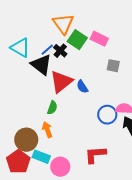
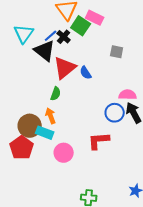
pink rectangle: (99, 39) -> (95, 18), moved
cyan triangle: (20, 48) -> (24, 34), turned 35
blue circle: (107, 115) -> (115, 113), moved
cyan rectangle: (41, 157) -> (45, 133), moved

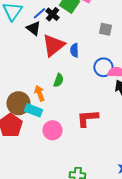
black triangle: (45, 51) -> (33, 28), size x0.7
blue semicircle: (86, 73) -> (74, 50), turned 32
green semicircle: (56, 94) -> (58, 80), moved
blue circle: (115, 113) -> (103, 67), moved

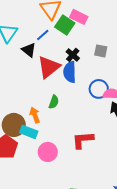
blue line: (39, 13) -> (43, 35), moved
black cross: (52, 14) -> (73, 55), moved
blue semicircle: (74, 50) -> (70, 72), size x1.5

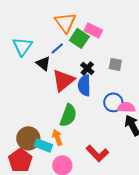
green semicircle: (54, 102) -> (68, 115), size x1.6
orange arrow: (35, 115) -> (57, 137), moved
red L-shape: (83, 140) -> (97, 153), turned -130

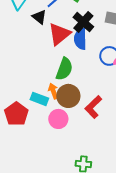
black cross: (87, 68) -> (83, 22), size x1.5
brown circle: (28, 138) -> (68, 96), moved
red L-shape: (97, 153) -> (93, 107), turned 90

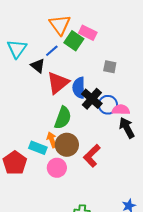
black cross: (83, 22) -> (92, 99), moved

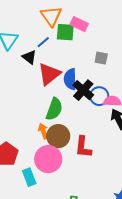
green square: (74, 41) -> (65, 32), turned -30
cyan rectangle: (38, 148) -> (29, 177), moved, turned 48
red L-shape: (92, 156) -> (83, 147), turned -40
pink circle: (57, 168) -> (48, 159), size x1.4

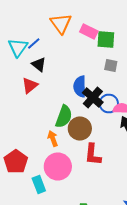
green square: (65, 32) -> (106, 40), moved
blue line: (43, 42) -> (34, 44), moved
red triangle: (49, 74) -> (30, 86), moved, size x0.7
brown circle: (58, 136) -> (80, 128), moved

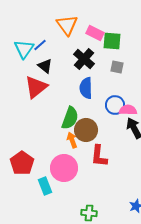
red triangle: (30, 86) -> (36, 87), size x1.4
black cross: (93, 98) -> (84, 59), moved
orange arrow: (53, 138) -> (72, 140), moved

